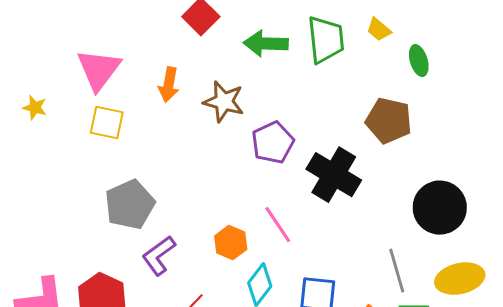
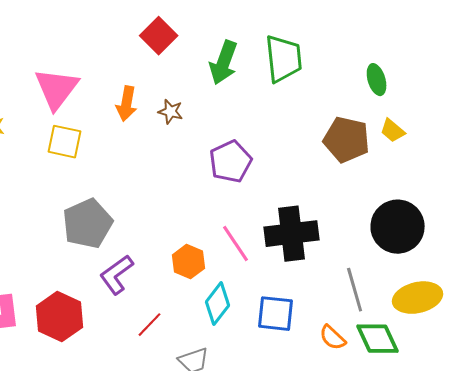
yellow trapezoid: (379, 30) -> (393, 131), moved
green arrow: (266, 44) -> (224, 63), turned -72
brown star: (224, 102) -> (171, 112), moved, size x0.6
black cross: (334, 175) -> (292, 234), moved, turned -38

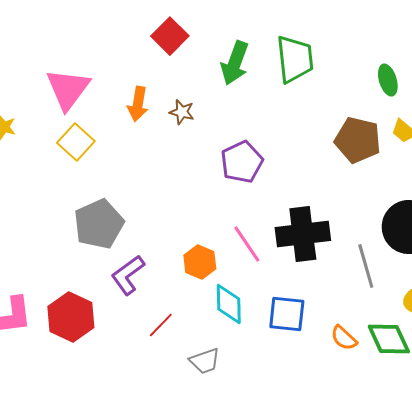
yellow square: (65, 142) -> (76, 142), turned 30
gray line: (355, 290) -> (366, 266), moved
cyan diamond: (218, 304) -> (229, 304), turned -39

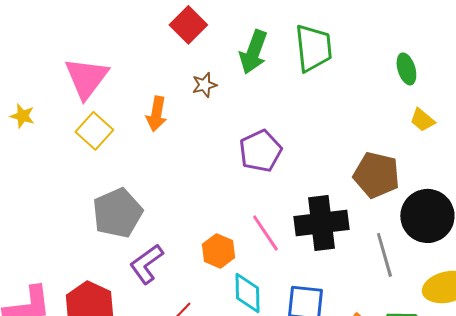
orange arrow: (138, 104) -> (156, 114), moved
brown star: (182, 112) -> (204, 85), moved, turned -30
brown pentagon: (358, 140) -> (376, 175), moved

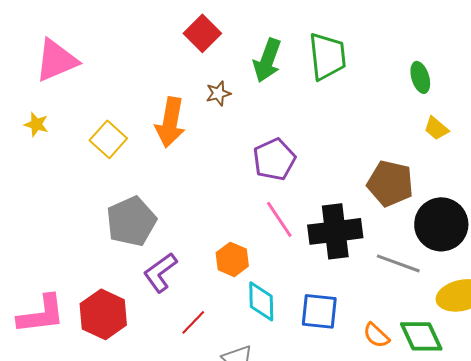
pink triangle: (86, 78) -> (56, 60), moved, turned 30
orange arrow: (156, 114) -> (170, 122), size x1.4
pink line: (265, 233) -> (279, 219), moved
gray line: (384, 255) -> (398, 263), turned -54

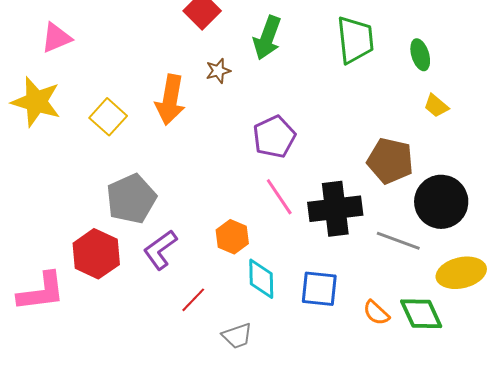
green trapezoid: (327, 56) -> (355, 40), moved
pink triangle: (56, 60) -> (56, 38), size x0.7
yellow star: (36, 124) -> (36, 102), size x2.0
red hexagon: (103, 314) -> (96, 254), moved

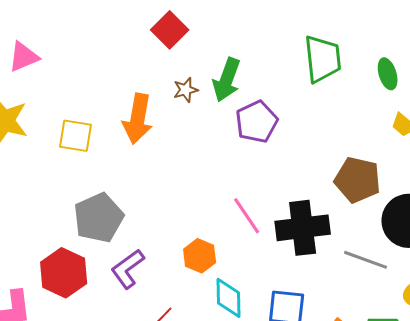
green arrow: (267, 38) -> (227, 80), moved
yellow square: (108, 117) -> (76, 136), turned -33
purple pentagon: (274, 137) -> (257, 122), moved

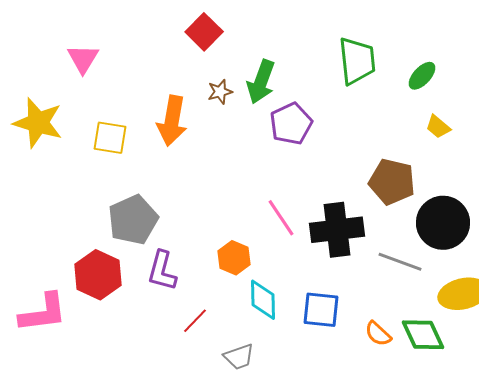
pink triangle: (24, 57) -> (83, 59), moved, turned -36
green ellipse: (388, 74) -> (422, 76), turned 60
purple L-shape: (128, 269) -> (162, 271), turned -39

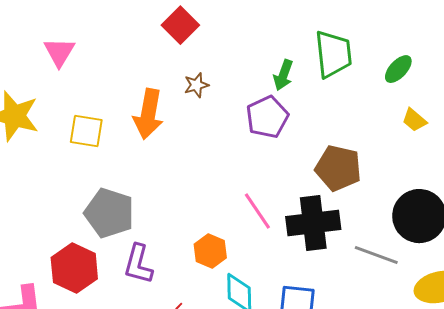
green arrow: (261, 82) -> (283, 75), moved, size x0.7
brown pentagon: (392, 182) -> (338, 168), moved
gray pentagon: (133, 220) -> (109, 213), turned -30

